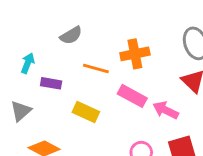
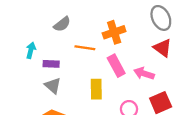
pink rectangle: (132, 96) -> (116, 66), turned 40
gray triangle: (21, 111) -> (53, 86), moved, turned -30
yellow rectangle: (86, 112) -> (96, 89), moved, turned 72

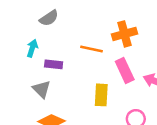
gray semicircle: (62, 24) -> (49, 18), moved
gray triangle: (53, 86) -> (42, 89), moved

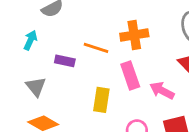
purple rectangle: (54, 64) -> (65, 61), moved

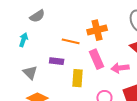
purple rectangle: (65, 61) -> (57, 61), moved
pink arrow: (162, 91) -> (120, 68), turned -30

